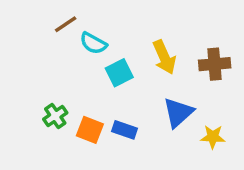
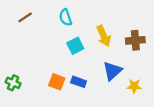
brown line: (66, 24) -> (25, 17), moved
cyan semicircle: (93, 43) -> (65, 17), moved, turned 42
green cross: (55, 116) -> (13, 83), moved, turned -32

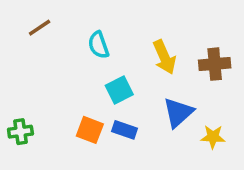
cyan semicircle: (65, 17) -> (98, 45), moved
cyan square: (75, 46) -> (119, 90), moved
green cross: (13, 83) -> (20, 132), turned -32

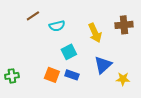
brown line: (40, 28) -> (33, 16), moved
cyan semicircle: (98, 45) -> (57, 26), turned -84
brown cross: (215, 64) -> (124, 25), moved

